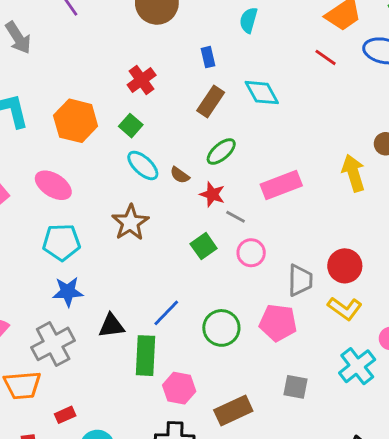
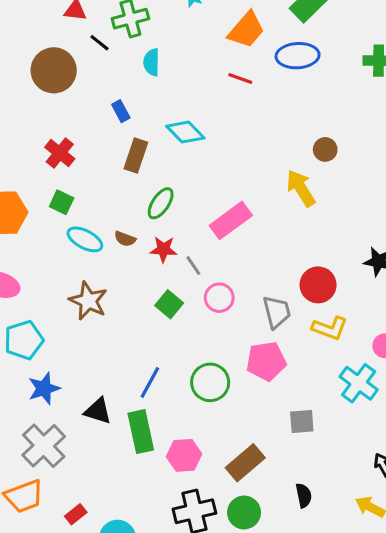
gray line: (236, 217) -> (193, 266), turned 42
black triangle: (111, 326) -> (98, 411), turned 40

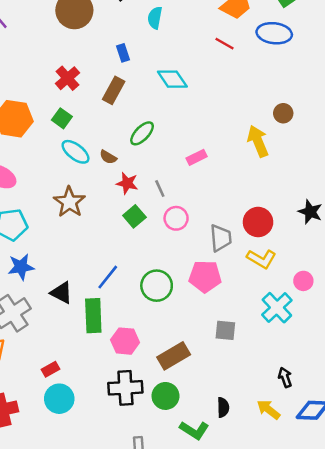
brown rectangle: (136, 156) -> (114, 90), moved
pink rectangle: (231, 220) -> (197, 157), size x0.6
red star: (163, 249) -> (127, 183), moved
black semicircle: (304, 495) -> (223, 407), moved
red rectangle: (76, 514) -> (50, 369), moved

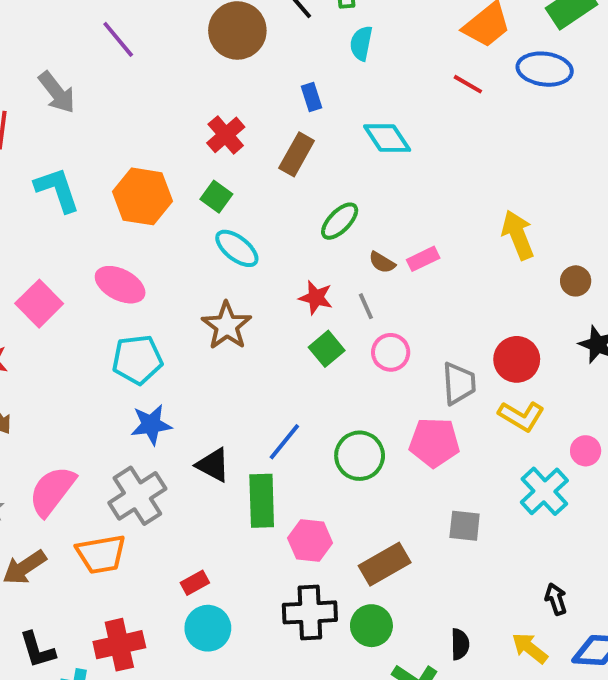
brown circle: (283, 113) -> (576, 281), moved
brown semicircle: (108, 157) -> (382, 262), moved

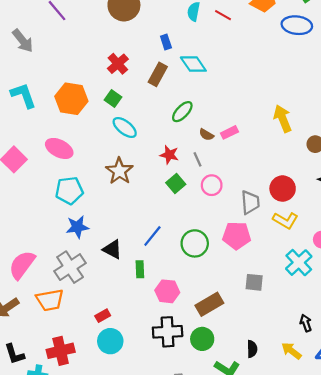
red line: (468, 84) -> (223, 15), moved
cyan diamond: (387, 138) -> (193, 64), moved
green rectangle: (262, 501) -> (140, 269), size x0.6

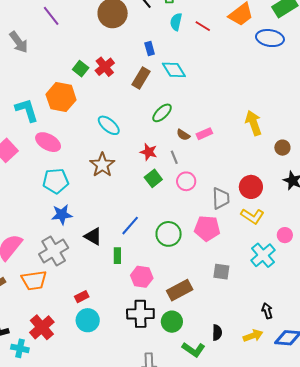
cyan L-shape: (23, 95) -> (27, 110), moved
green square: (113, 99) -> (81, 69), moved
red cross: (61, 351) -> (42, 327), turned -30
yellow arrow: (291, 351) -> (253, 336), turned 120

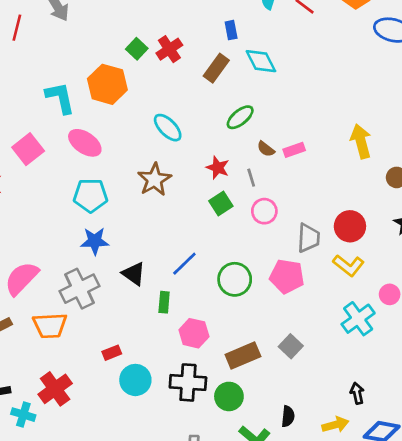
gray square: (221, 272) -> (291, 346), moved, turned 30
cyan circle: (88, 320) -> (135, 380), moved

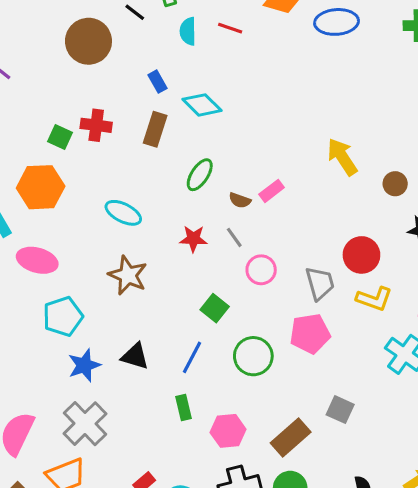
red cross: (169, 49) -> (96, 125), turned -30
green square: (221, 204) -> (215, 308), moved
black triangle: (134, 274) -> (135, 356), moved

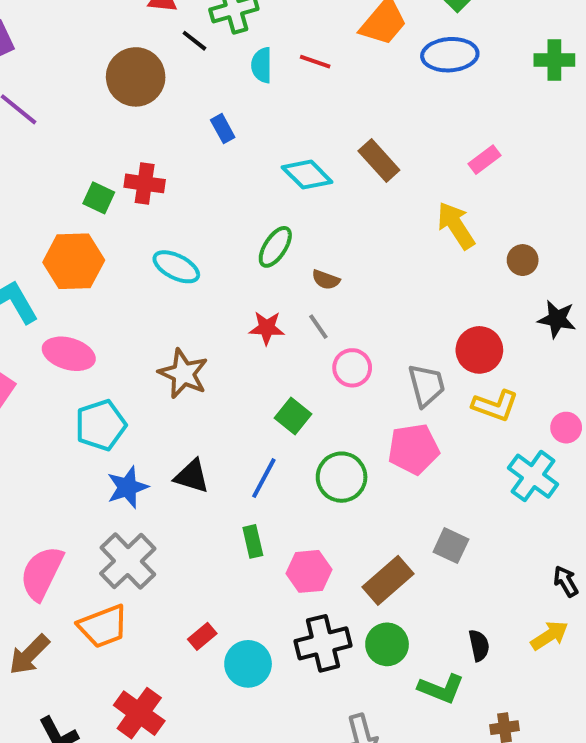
cyan diamond: (202, 105) -> (307, 175), moved
brown rectangle: (155, 129) -> (379, 160), moved, turned -60
pink rectangle: (272, 191) -> (485, 160), moved
cyan ellipse: (123, 213) -> (176, 267), moved

